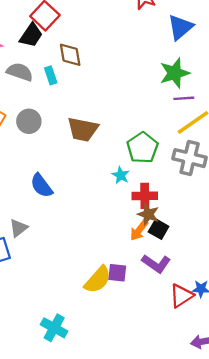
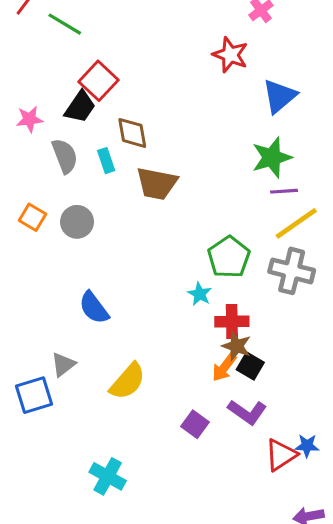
gray semicircle: (20, 72) -> (65, 156), turned 50
brown trapezoid: (83, 129) -> (157, 184), moved
purple square: (117, 273) -> (195, 424), turned 30
yellow semicircle: (98, 280) -> (128, 381), moved
cyan cross: (54, 328) -> (108, 476), moved

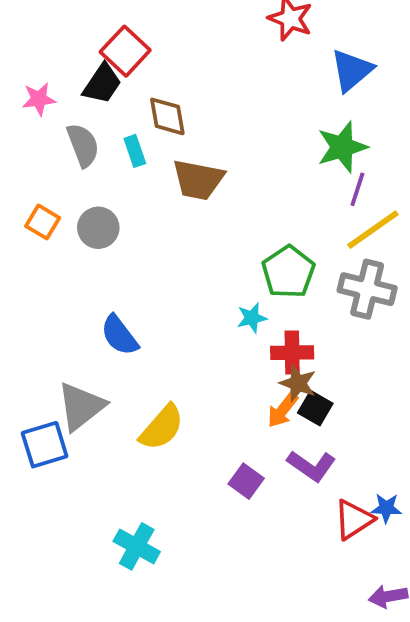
purple line: (284, 191) -> (357, 189), turned -68
cyan star: (200, 294) -> (252, 318), turned 30
gray triangle: (63, 364) -> (81, 406), size x1.6

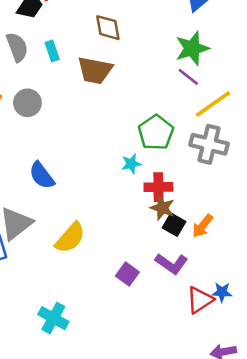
brown diamond: (167, 116) -> (108, 28), moved
purple line: (357, 189) -> (188, 77), moved, turned -70
orange arrow: (283, 410) -> (203, 226), moved

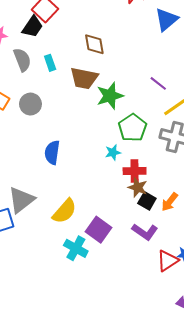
green star: (192, 48) -> (110, 96), moved
blue semicircle: (42, 175) -> (52, 152), moved, turned 45
purple square: (127, 274) -> (99, 230), moved, size x1.4
cyan cross: (53, 318) -> (76, 248), moved

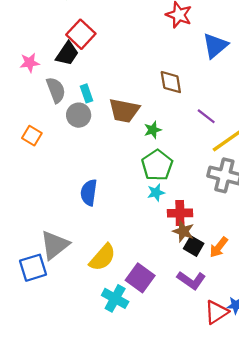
brown diamond: (94, 44) -> (171, 82), moved
green star: (110, 96) -> (153, 130), size x0.6
gray circle: (30, 104) -> (79, 115), moved
green pentagon: (133, 128) -> (157, 165), moved

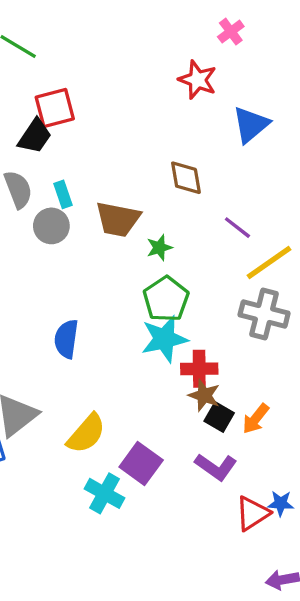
red square: (81, 34) -> (55, 108), turned 32
cyan star: (156, 193) -> (164, 339), size x1.8

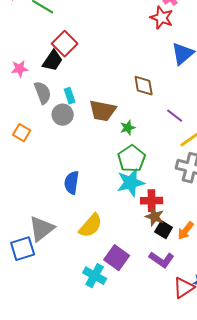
red star: (198, 80) -> (162, 18), moved
red square: (55, 108) -> (65, 44), turned -30
yellow semicircle: (86, 434) -> (91, 226), moved

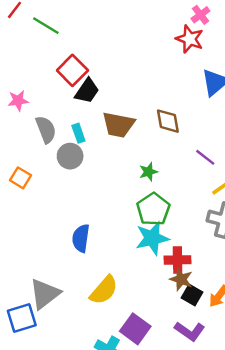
black trapezoid: (53, 61) -> (87, 91), moved
brown trapezoid: (103, 111) -> (118, 125), moved

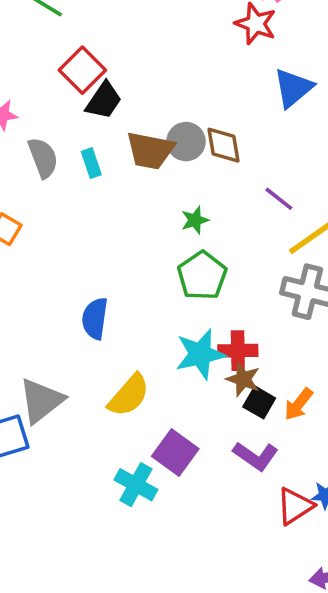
gray circle: (70, 156) -> (186, 142), moved
cyan star: (152, 238) -> (200, 354), moved

